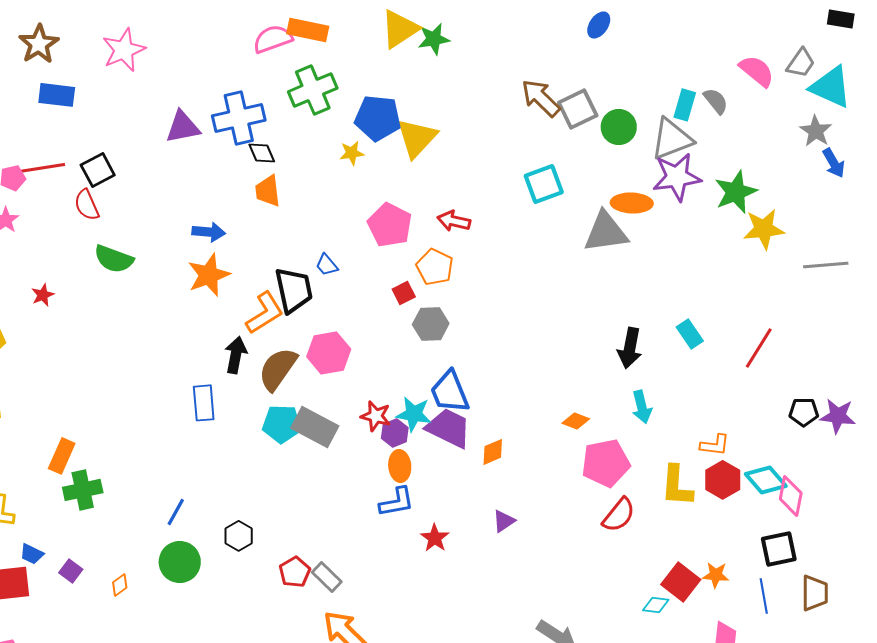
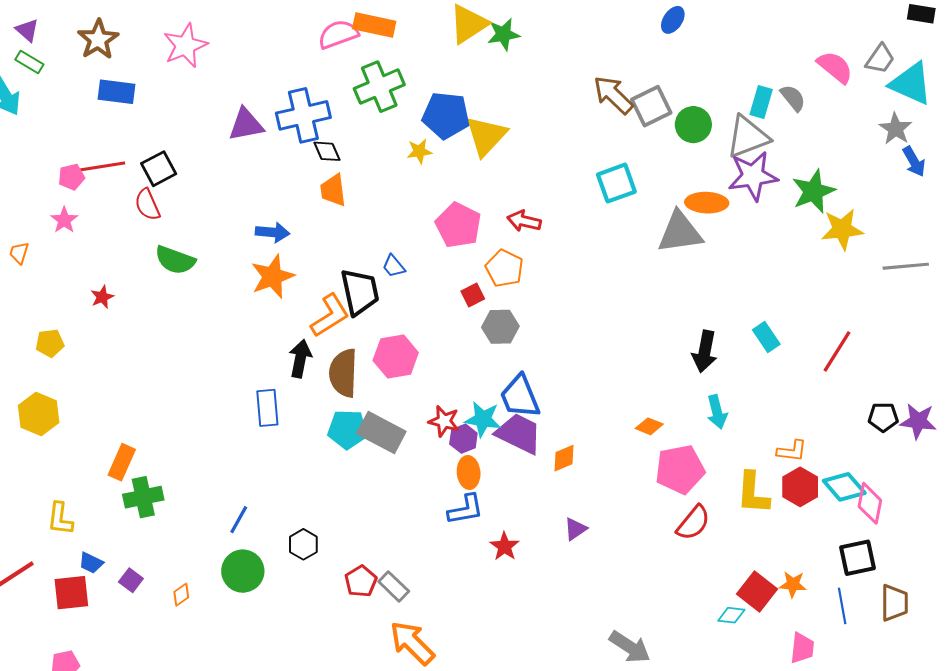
brown semicircle: (278, 369) -> (343, 373), turned -33

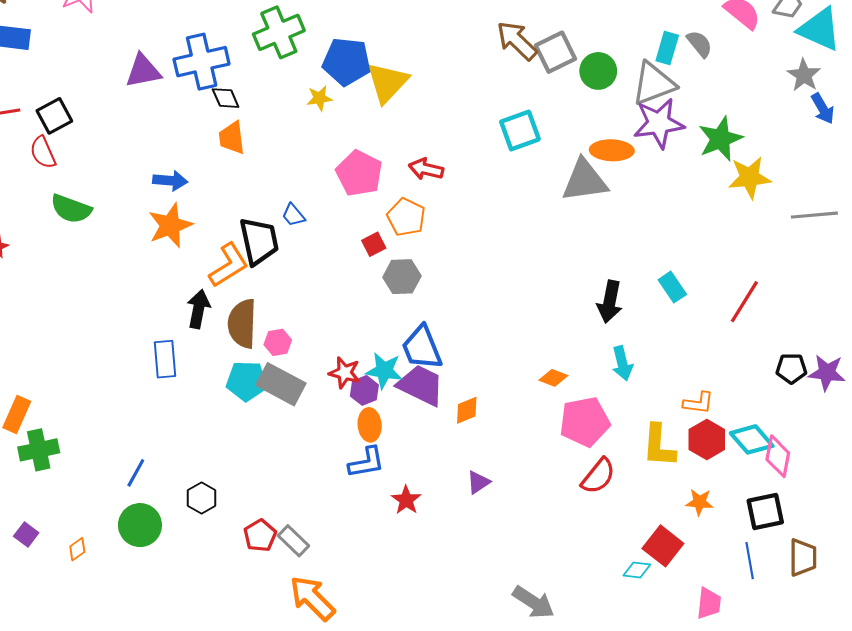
pink hexagon: (396, 357) -> (278, 342), moved, size x0.6
orange star: (793, 584) -> (699, 502), moved

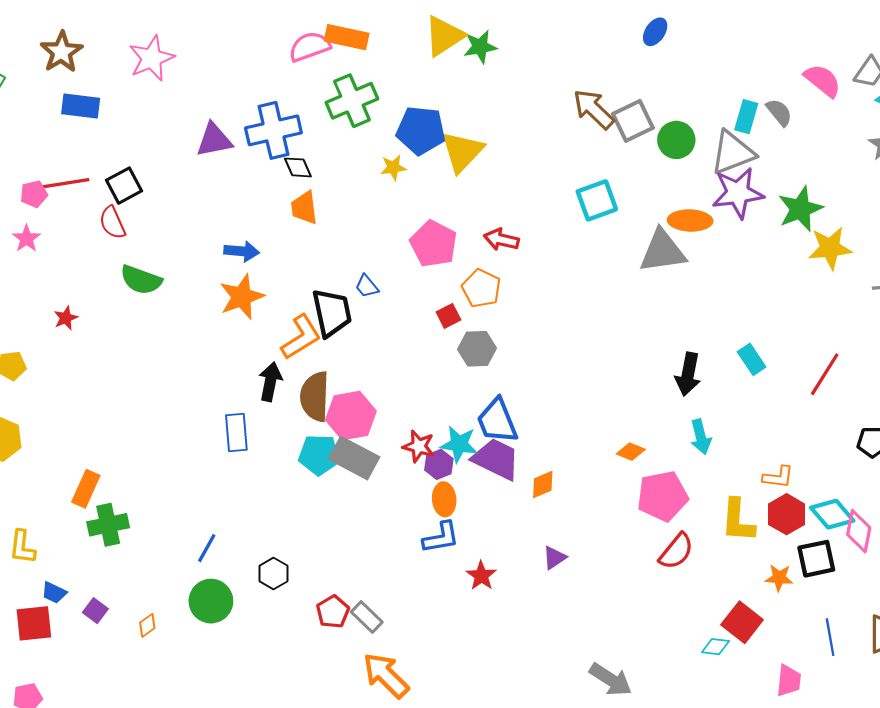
pink hexagon: (278, 342) -> (351, 416), size x1.8
black square: (765, 512) -> (816, 559), moved

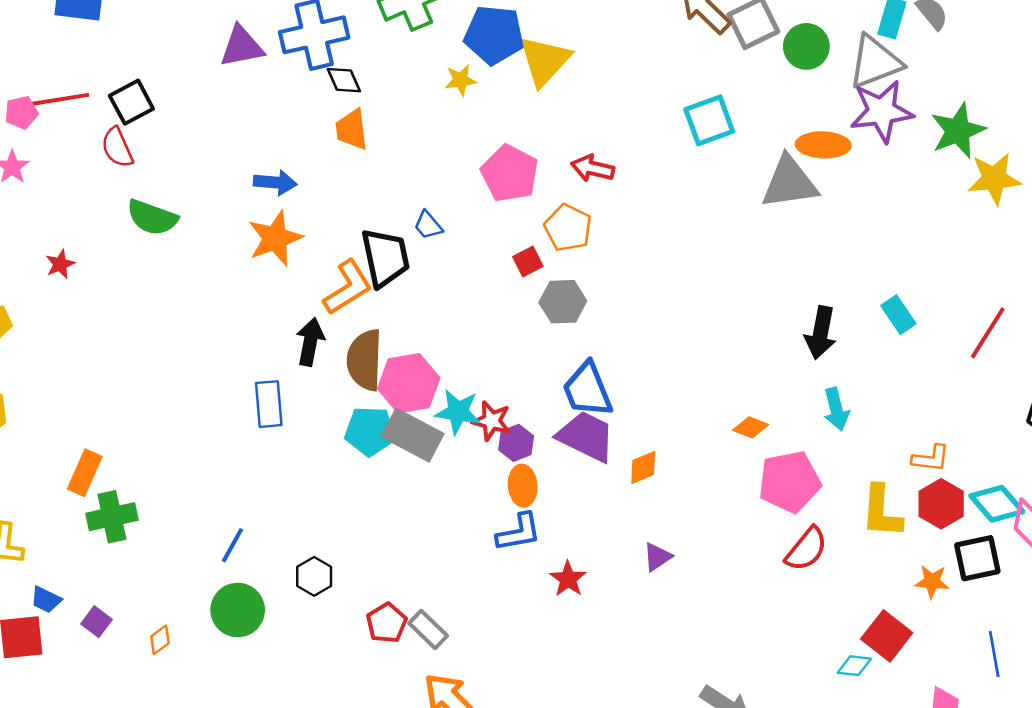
cyan star: (459, 444) -> (458, 412), moved

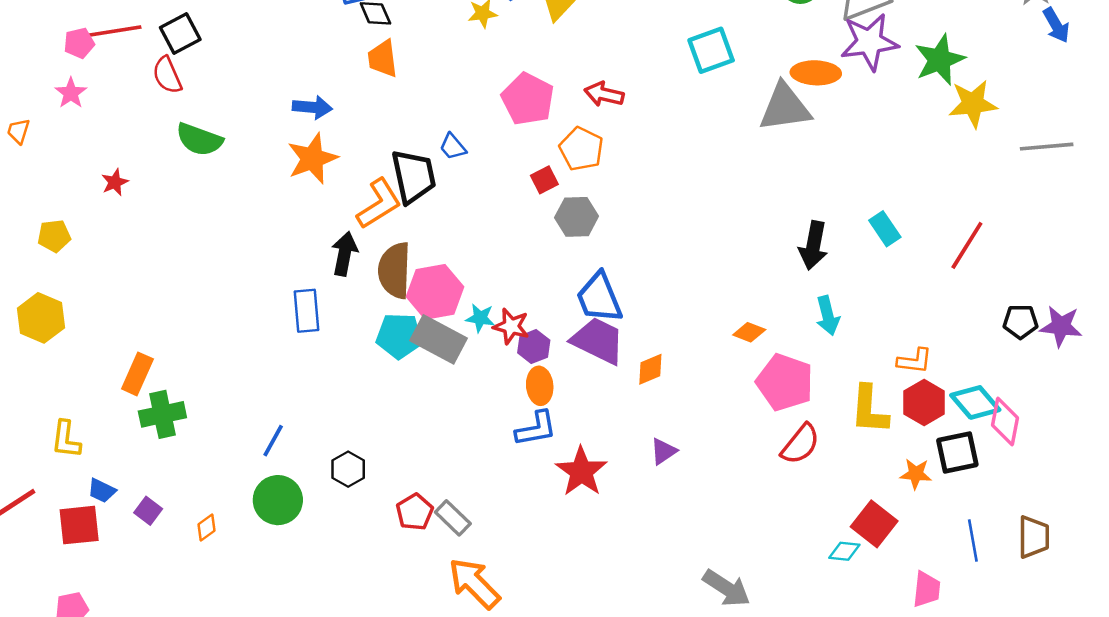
cyan star: (458, 412) -> (480, 318), size x0.7
pink pentagon: (790, 482) -> (785, 382), turned 30
red star: (568, 579) -> (581, 472), size x1.5

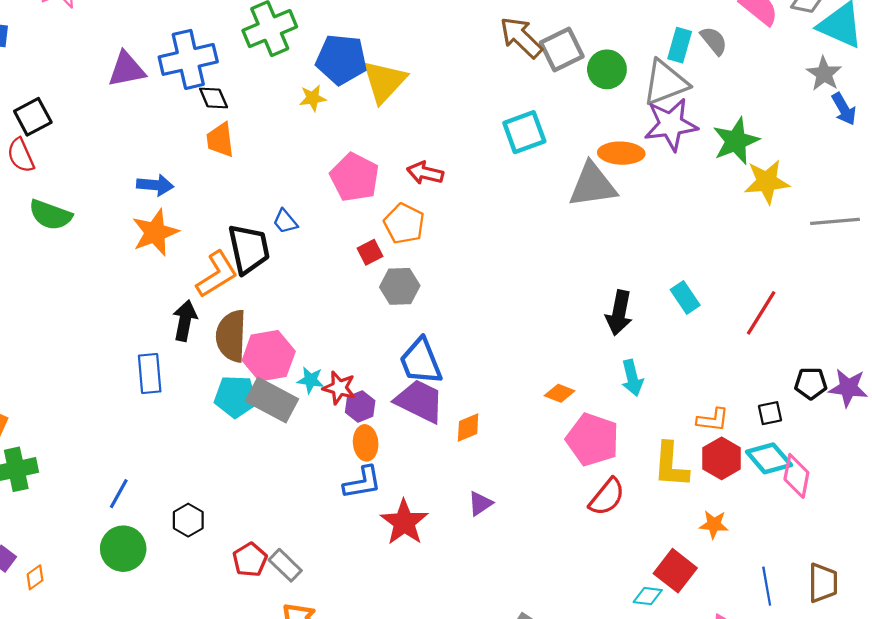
black square: (957, 452) -> (770, 413), moved, size x0.6
orange diamond: (206, 527) -> (35, 577), moved

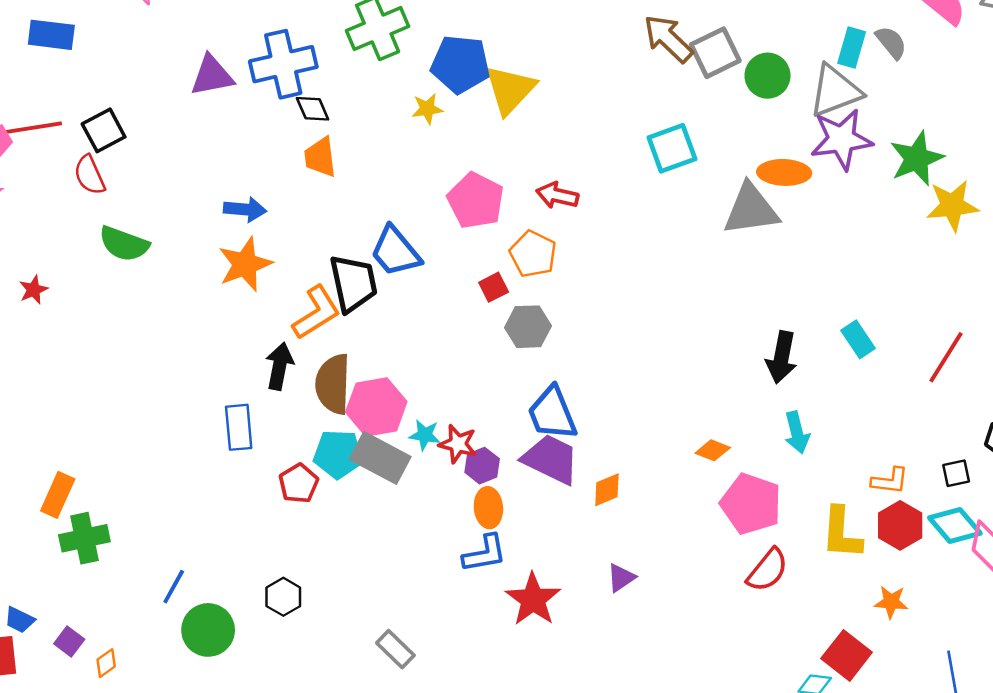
blue trapezoid: (285, 221) -> (395, 251), size x1.8
blue line: (119, 494) -> (174, 587), moved
red pentagon: (250, 560) -> (299, 483), moved

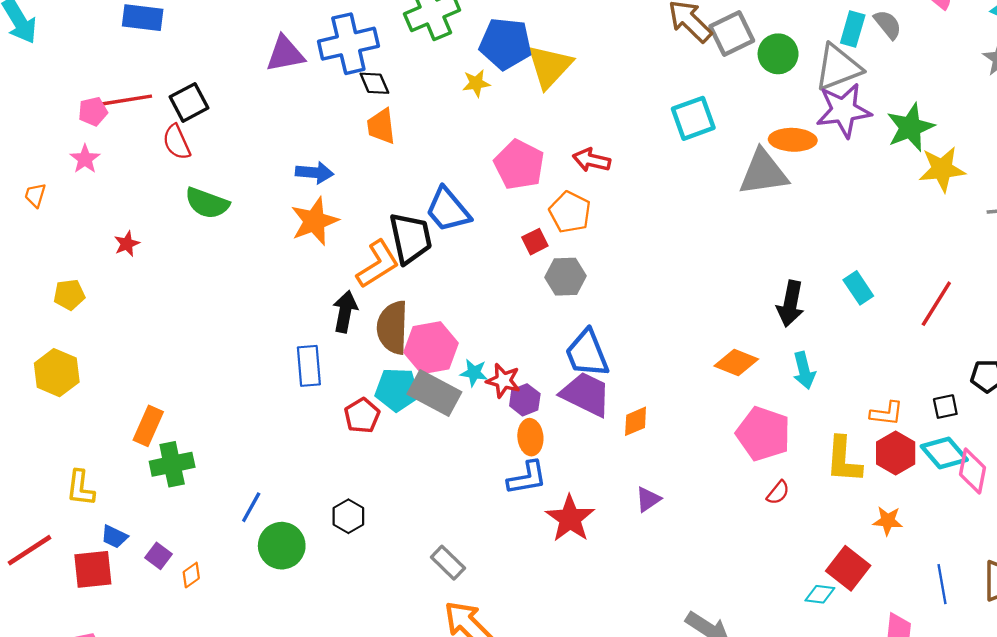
orange diamond: (713, 450) -> (736, 363), moved, size x1.4
red semicircle: (768, 570) -> (778, 493), size x0.6

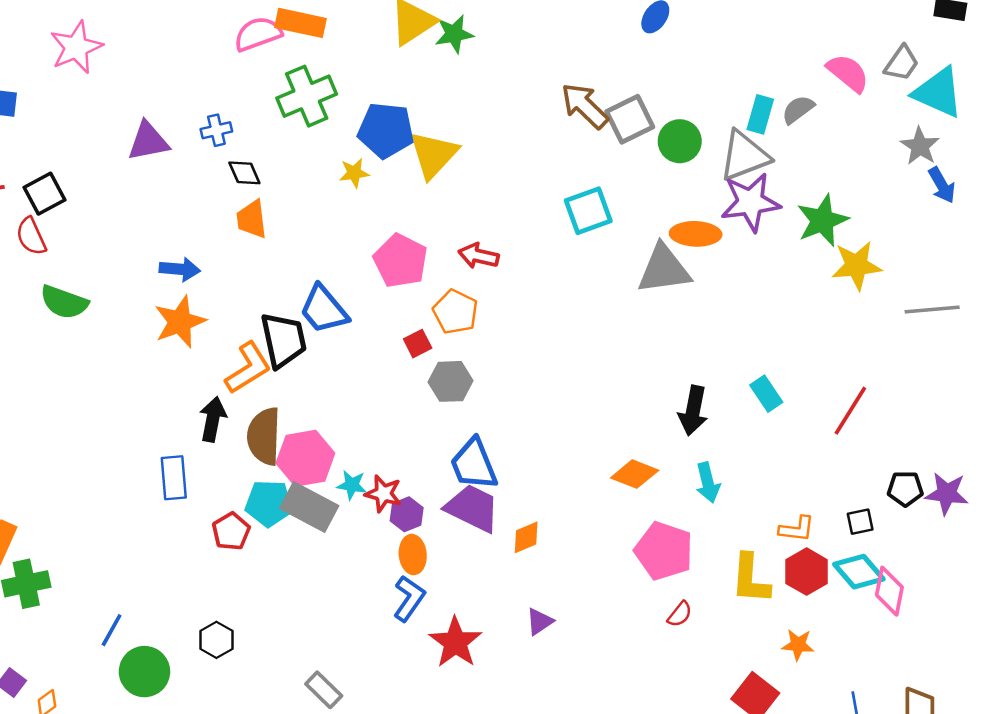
gray semicircle: (888, 24) -> (798, 110), turned -88
blue cross: (348, 44) -> (216, 130), size x0.5
blue L-shape: (527, 478) -> (409, 598), turned -45

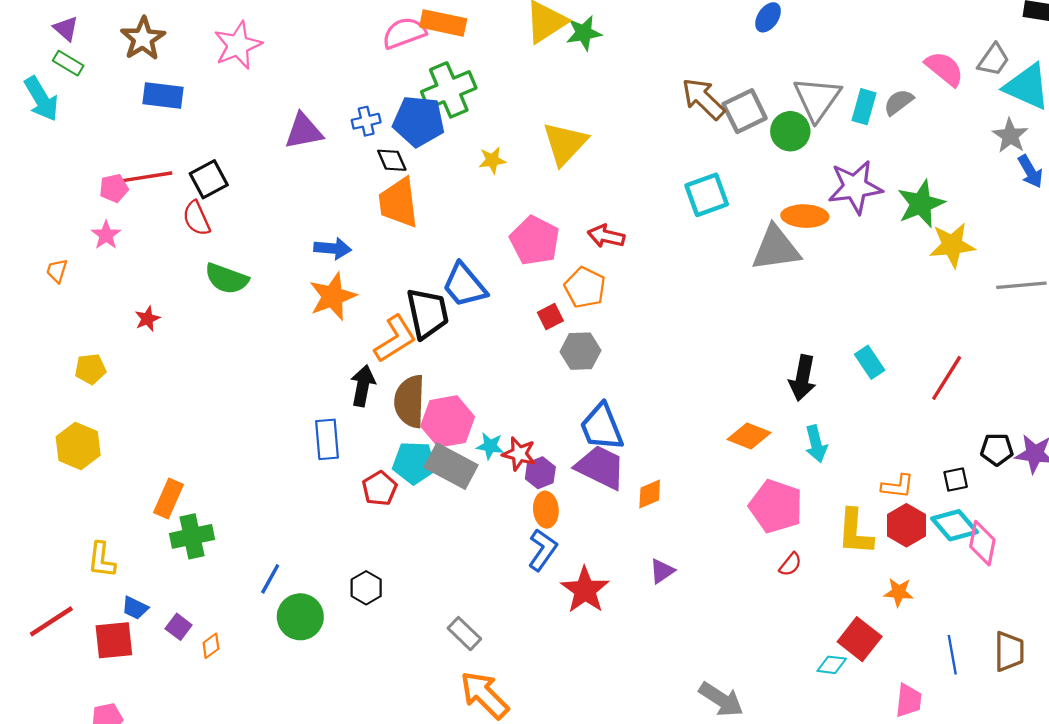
blue pentagon: (386, 130) -> (419, 121), moved
gray triangle: (744, 156) -> (817, 99), moved, turned -34
orange trapezoid: (252, 219) -> (399, 203), size x1.4

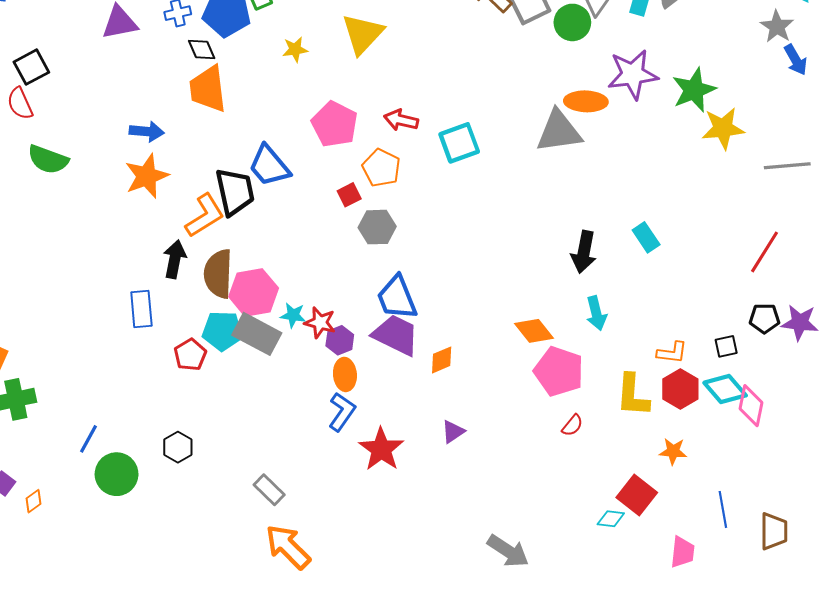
cyan square: (707, 195) -> (459, 143), moved
red line: (947, 378) -> (764, 252), moved
orange diamond: (749, 436) -> (534, 331), moved, turned 30
brown trapezoid: (1009, 651) -> (774, 531), moved

